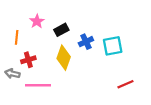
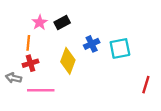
black rectangle: (61, 30) -> (62, 22), moved
orange line: (17, 37) -> (28, 43), moved
red line: (125, 84) -> (146, 85), moved, turned -49

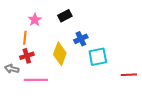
black rectangle: (62, 22) -> (65, 16), moved
cyan square: (120, 48) -> (98, 57), moved
red line: (146, 85) -> (129, 75), turned 70

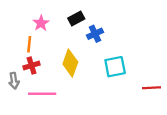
blue cross: (81, 39) -> (95, 34), moved
gray arrow: (12, 69) -> (14, 81), turned -112

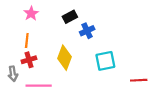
pink star: (41, 23) -> (31, 14), moved

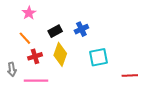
black rectangle: (70, 17) -> (55, 31), moved
orange line: (27, 40) -> (25, 38), turned -48
red cross: (29, 60) -> (35, 56), moved

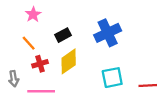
blue cross: (81, 29) -> (108, 33), moved, size x1.6
yellow diamond: (60, 54) -> (69, 61), turned 35
cyan square: (99, 57) -> (112, 78), moved

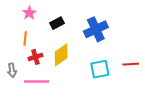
black rectangle: (63, 35) -> (57, 23), moved
orange line: (29, 43) -> (25, 39), turned 48
red line: (148, 86) -> (131, 64), moved

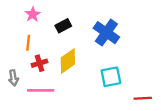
blue cross: (96, 29) -> (106, 33), turned -30
red line: (131, 64) -> (143, 98), moved

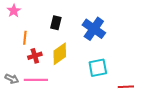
pink star: (33, 14) -> (14, 11), moved
black rectangle: (63, 26) -> (56, 23), turned -48
gray arrow: (13, 78) -> (12, 79), moved, turned -56

